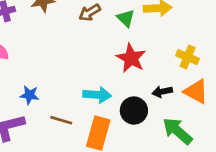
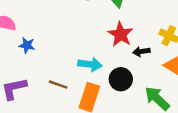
black arrow: (162, 92) -> (141, 52), moved
blue star: (29, 95) -> (27, 45), moved

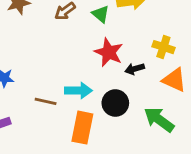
brown line: (58, 85) -> (46, 101), moved

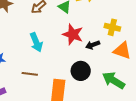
cyan arrow: (78, 91) -> (36, 42), moved, turned 72

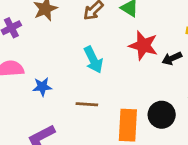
black circle: (81, 71) -> (162, 115), moved

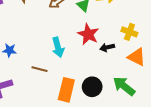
cyan arrow: (93, 60) -> (58, 47), moved

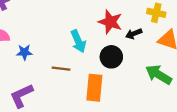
black circle: (92, 87) -> (111, 57), moved

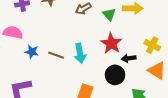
black circle: (111, 57) -> (115, 75), moved
brown line: (61, 69) -> (56, 55), moved

